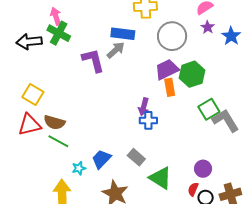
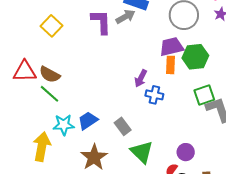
yellow square: (33, 94) -> (52, 26), moved
blue cross: (148, 120) -> (154, 95), moved
cyan star: (79, 168) -> (64, 125), size x1.5

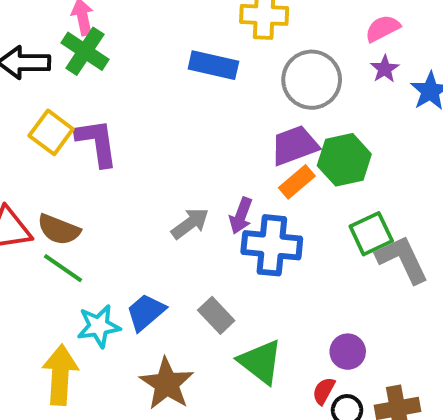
gray arrow: (125, 17) -> (190, 223), moved
purple L-shape: (101, 22) -> (97, 143), moved
orange rectangle: (171, 65) -> (297, 182), turned 54
blue cross: (154, 95) -> (272, 245), size x1.6

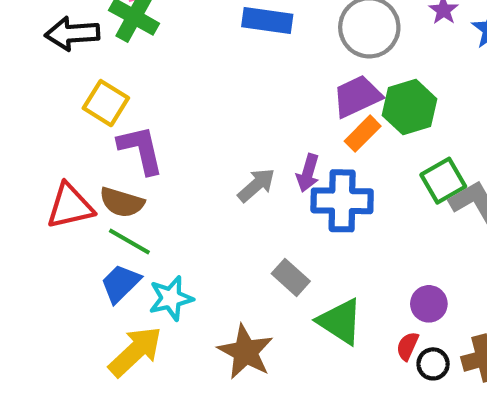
purple L-shape: (97, 143) -> (141, 150), moved
blue trapezoid: (146, 312) -> (120, 283), moved
yellow arrow: (60, 375) -> (135, 351), turned 48

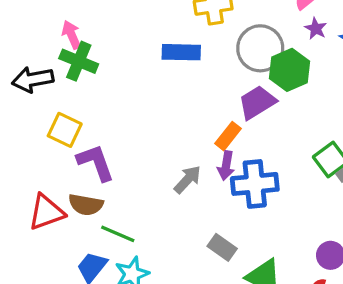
green hexagon: (410, 107) -> (290, 70), moved
orange rectangle: (363, 134) -> (228, 136), moved
green line: (129, 242) -> (118, 234), moved

